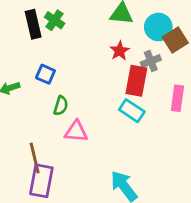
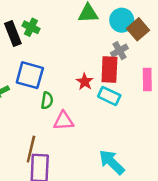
red star: (120, 51) -> (85, 82), moved
blue square: (45, 74) -> (30, 75), size x1.6
brown line: (35, 158) -> (31, 149), turned 35

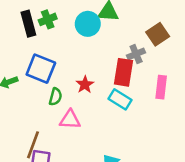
cyan circle: (122, 20) -> (88, 24), moved
green cross: (31, 27) -> (48, 19), turned 35
red star: (85, 82) -> (85, 85), moved

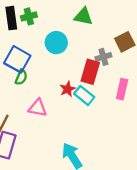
cyan circle: (88, 24) -> (56, 43), moved
red star: (85, 85) -> (68, 89), moved
green semicircle: (55, 97) -> (21, 77), moved

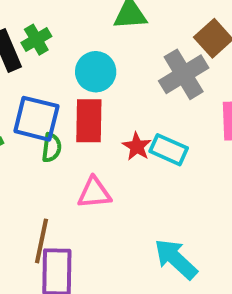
gray cross: (103, 57) -> (184, 74), size x1.6
red rectangle: (90, 72) -> (89, 121), moved

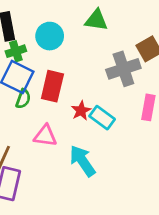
green cross: (36, 40) -> (16, 51), moved
cyan circle: (96, 72) -> (50, 36), moved
cyan arrow: (176, 259) -> (82, 161), moved

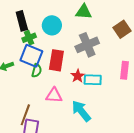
gray cross: (123, 69) -> (87, 45), moved
cyan rectangle: (102, 118) -> (93, 80), turned -30

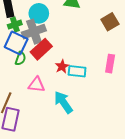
gray cross: (87, 45) -> (34, 32), moved
red rectangle: (56, 60) -> (41, 49), turned 35

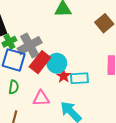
cyan circle: (39, 13) -> (57, 63), moved
green semicircle: (20, 58) -> (14, 87), moved

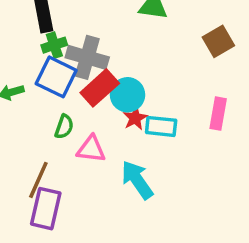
gray cross: (30, 46) -> (87, 57), turned 35
green semicircle: (14, 87) -> (64, 127), moved

